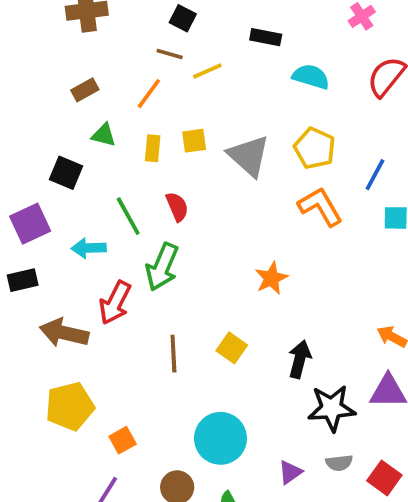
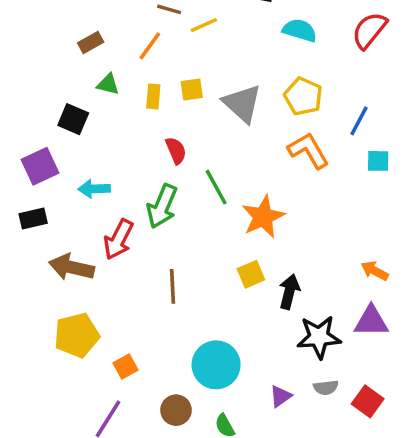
green line: (128, 216) -> (216, 187), moved
orange star: (271, 278) -> (263, 217), size x1.4
yellow square: (232, 348) -> (251, 274), moved, turned 32

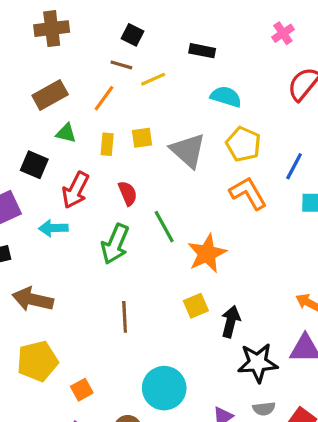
cyan semicircle: (300, 30) -> (226, 97), moved
brown rectangle: (91, 42) -> (50, 95), size x1.5
red arrow: (118, 239) -> (75, 190), moved

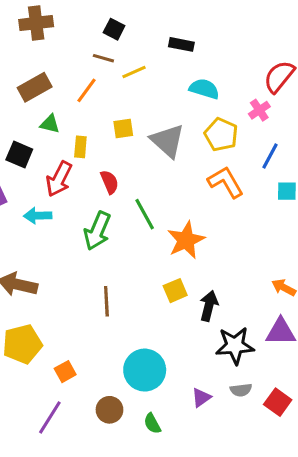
pink cross: (283, 33) -> (259, 110), moved
yellow rectangle: (107, 144) -> (80, 147), moved

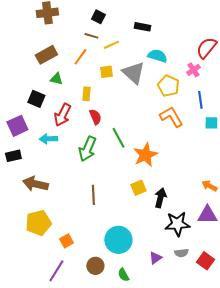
yellow square: (123, 129) -> (106, 72), moved
gray triangle: (168, 141) -> (133, 73), moved
yellow rectangle: (80, 147) -> (86, 94), moved
blue line: (270, 156) -> (200, 100), turned -36

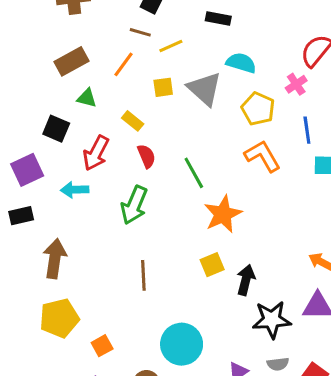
yellow rectangle: (86, 94) -> (133, 121), turned -56
green line: (118, 138) -> (194, 173), moved
brown arrow: (35, 184) -> (55, 259), turned 85

